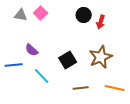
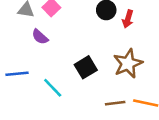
purple semicircle: (32, 50) -> (40, 37), moved
brown line: (81, 88) -> (115, 103), moved

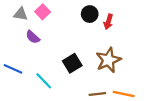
blue line: (17, 74) -> (13, 69), turned 30

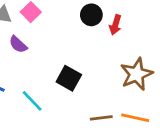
brown star: (108, 60) -> (136, 74), moved
black square: (72, 63) -> (69, 78), turned -30

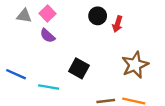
purple semicircle: (18, 44) -> (47, 36), moved
cyan line: (32, 101) -> (49, 87), turned -36

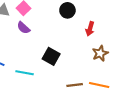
red arrow: (117, 24) -> (90, 29), moved
brown star: (135, 65) -> (100, 53), size x0.7

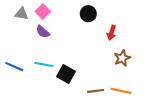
black square: (51, 56) -> (66, 74), moved
cyan line: (25, 73) -> (44, 64), moved

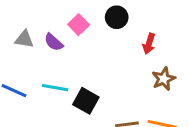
pink square: (43, 12) -> (79, 25), moved
gray triangle: (22, 14) -> (24, 39), moved

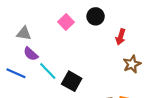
purple semicircle: (54, 42) -> (31, 54), moved
cyan line: (55, 88) -> (48, 71), turned 36

